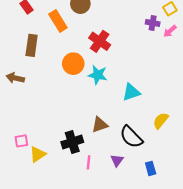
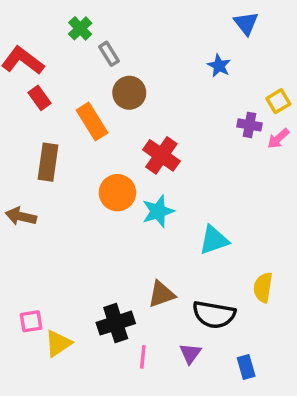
cyan star: (98, 75) -> (158, 211), turned -30
yellow semicircle: (161, 121) -> (263, 287), turned -30
black semicircle: (131, 137) -> (214, 315), turned -35

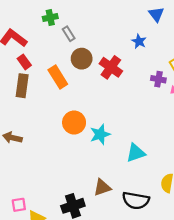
green cross: (80, 28) -> (50, 18), turned 32
red cross: (161, 155) -> (111, 67), moved
brown rectangle: (48, 162) -> (22, 86), moved

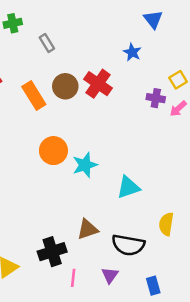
green cross: (50, 18) -> (13, 23), moved
brown circle: (82, 59) -> (65, 86), moved

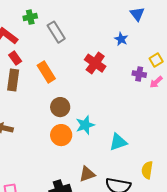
gray rectangle: (47, 43) -> (56, 32), size x1.5
brown circle: (65, 86) -> (60, 107), moved
orange circle: (53, 151) -> (61, 135), moved

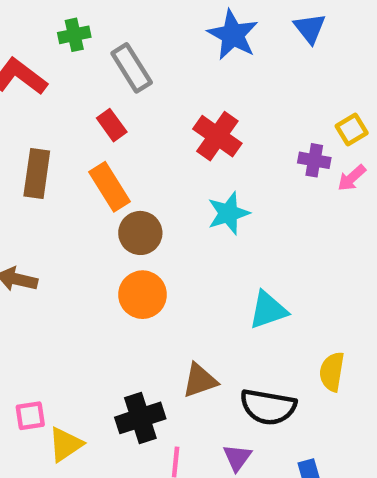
blue star: (121, 39) -> (233, 35), moved, size x1.6
red rectangle: (15, 58) -> (112, 125), moved
orange rectangle: (46, 72) -> (110, 187), moved
cyan star: (85, 125) -> (228, 213), moved

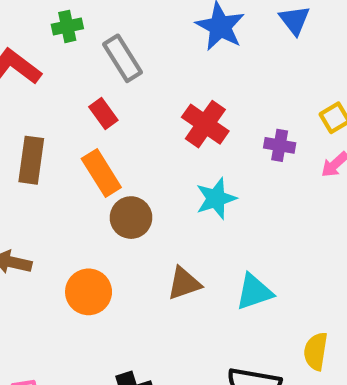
purple cross: (314, 160) -> (280, 145), moved
orange circle: (143, 295) -> (89, 292), moved
brown triangle: (200, 381) -> (184, 283), moved

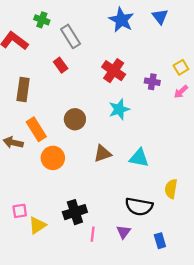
green cross: (67, 26) -> (42, 20), turned 32
orange rectangle: (101, 173) -> (36, 129), moved
cyan triangle: (254, 292) -> (139, 158), turned 30

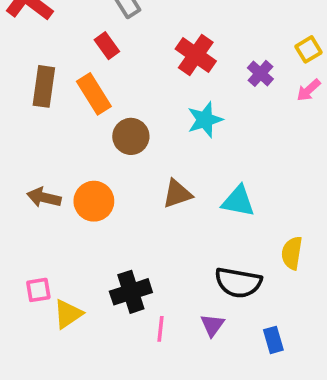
purple cross: (152, 82) -> (260, 73), turned 32
orange rectangle: (36, 129) -> (94, 94), moved
brown arrow: (13, 142) -> (44, 197), moved

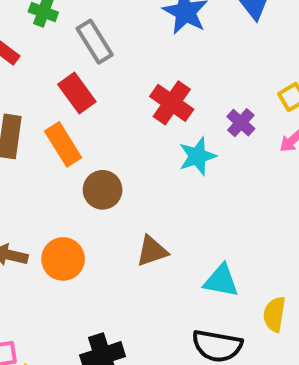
red rectangle: (107, 46) -> (77, 93), size x1.4
cyan star: (205, 120) -> (197, 156), moved
cyan triangle: (238, 201) -> (221, 281), moved

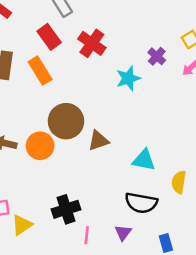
red cross: (172, 103) -> (92, 43), moved
brown circle: (103, 190) -> (66, 121), moved, size x1.4

